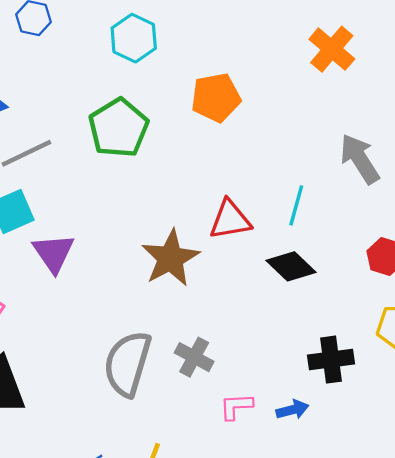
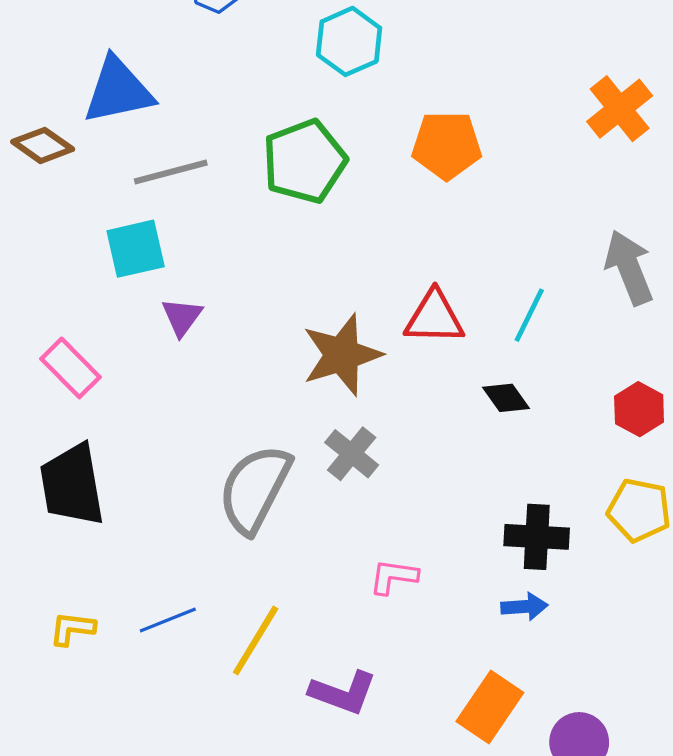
purple triangle: (54, 253) -> (182, 317), size x0.7
black diamond: (291, 266) -> (506, 398), size x0.7
gray cross: (194, 357) -> (352, 454), moved
blue arrow: (292, 410) -> (524, 607), moved

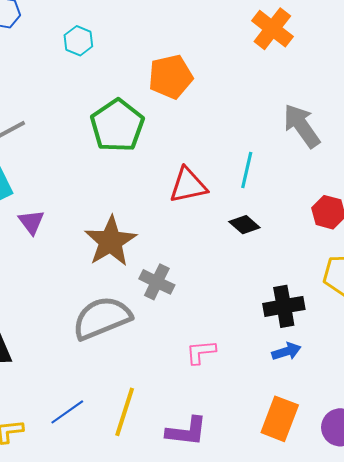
cyan hexagon: (349, 41) -> (78, 41), moved, size x0.7
green pentagon: (304, 161) -> (117, 126), moved
brown star: (342, 355) -> (110, 241), moved
gray semicircle: (255, 489) -> (102, 318), turned 54

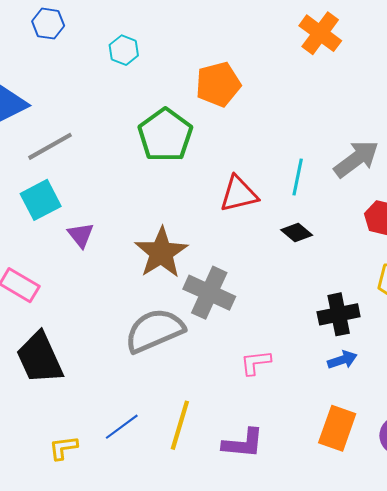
gray arrow: (302, 126) -> (356, 159), moved, turned 90
gray cross: (157, 282) -> (209, 293), size x1.4

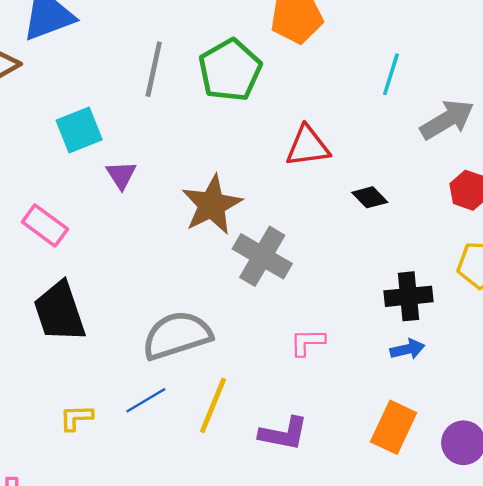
gray line: (50, 146) -> (154, 69), moved, turned -54
cyan line: (298, 177) -> (391, 74), moved
gray semicircle: (154, 331) -> (177, 335), moved

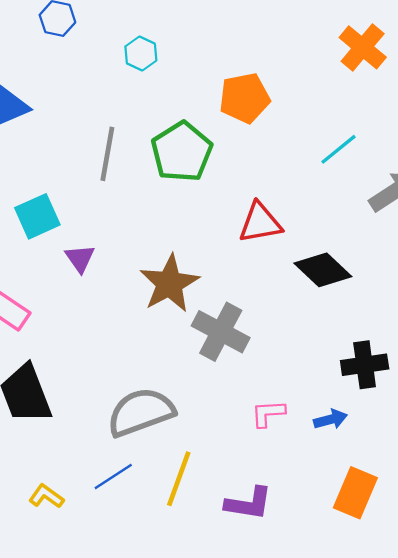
cyan line: (391, 74) -> (338, 149), turned 36
black diamond: (370, 197) -> (323, 270), size x1.6
blue arrow: (407, 349) -> (330, 419), moved
yellow L-shape: (76, 418) -> (46, 496), turned 40

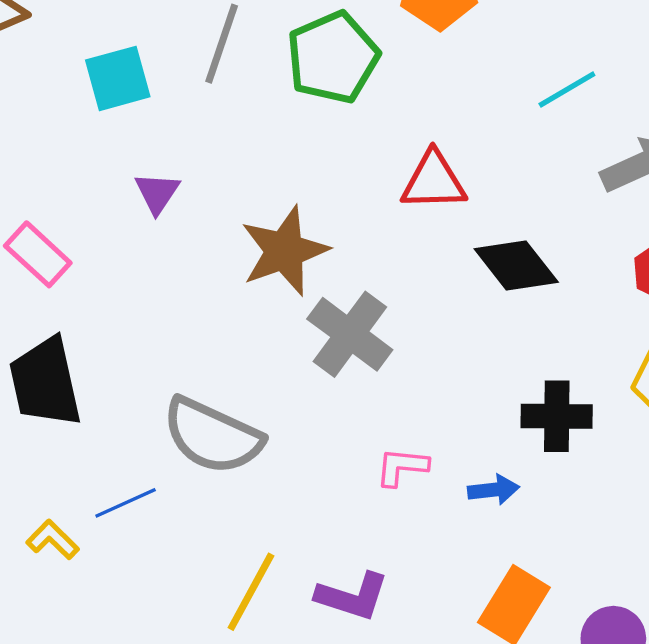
cyan square: (37, 216) -> (118, 78), moved
gray semicircle: (141, 412) -> (212, 436), turned -144
blue line: (113, 477) -> (126, 503), moved
yellow line: (179, 479) -> (251, 592), moved

